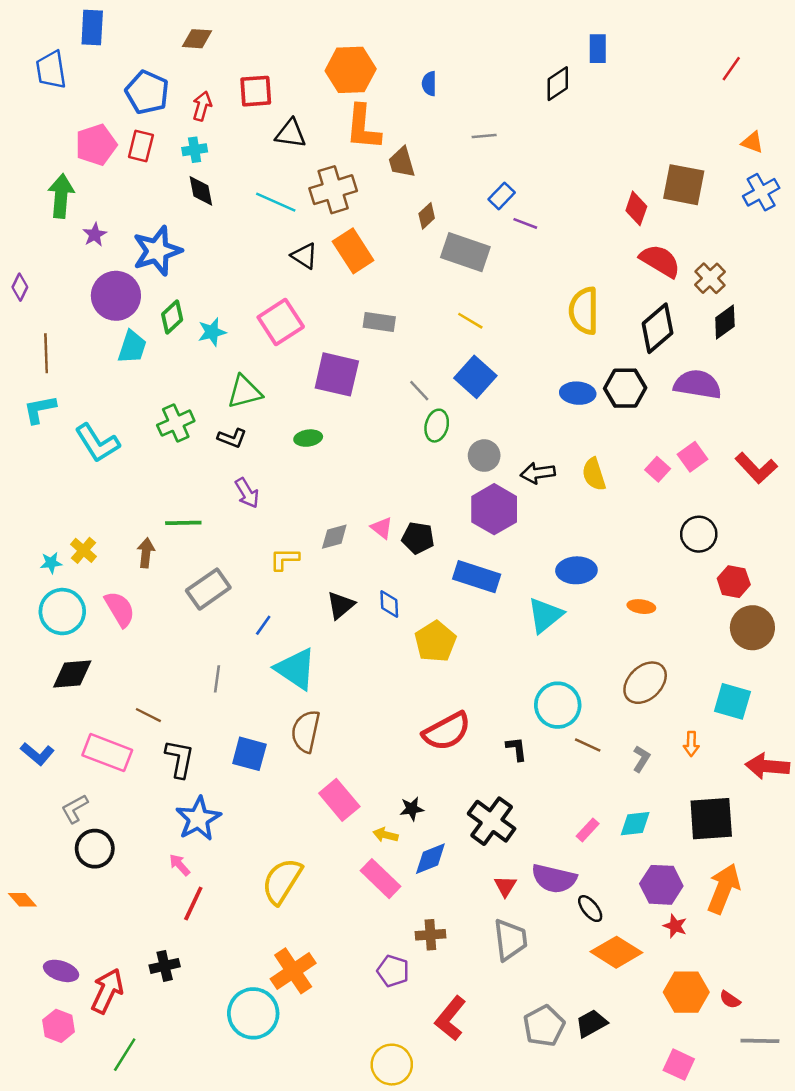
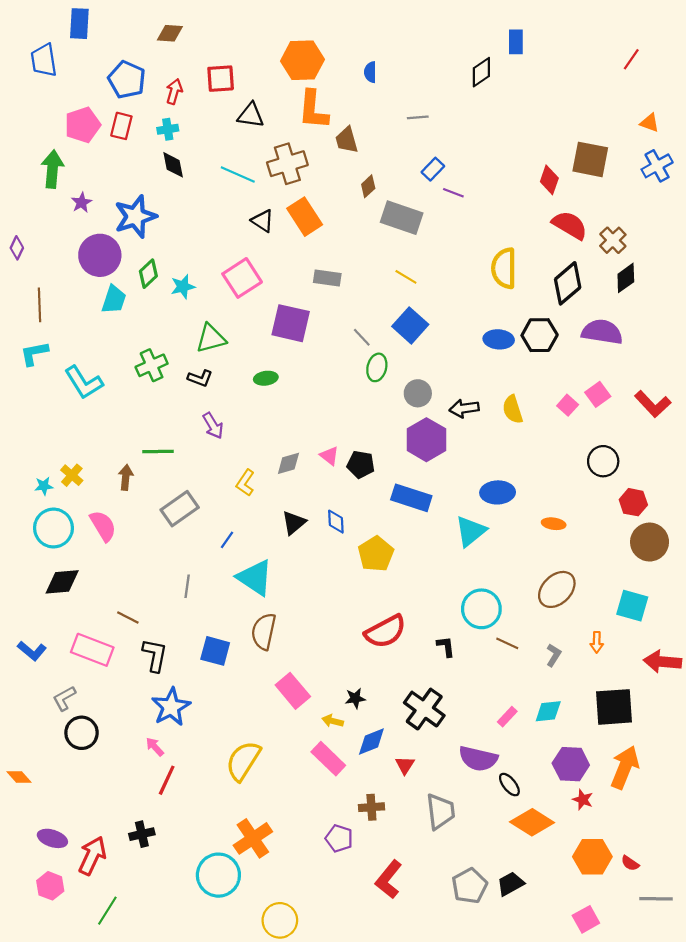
yellow L-shape: (284, 559) -> (245, 483), turned -56
red triangle: (505, 886) -> (405, 765), moved
yellow circle: (392, 1065) -> (280, 920), moved
pink square: (679, 1065) -> (586, 919), turned 36

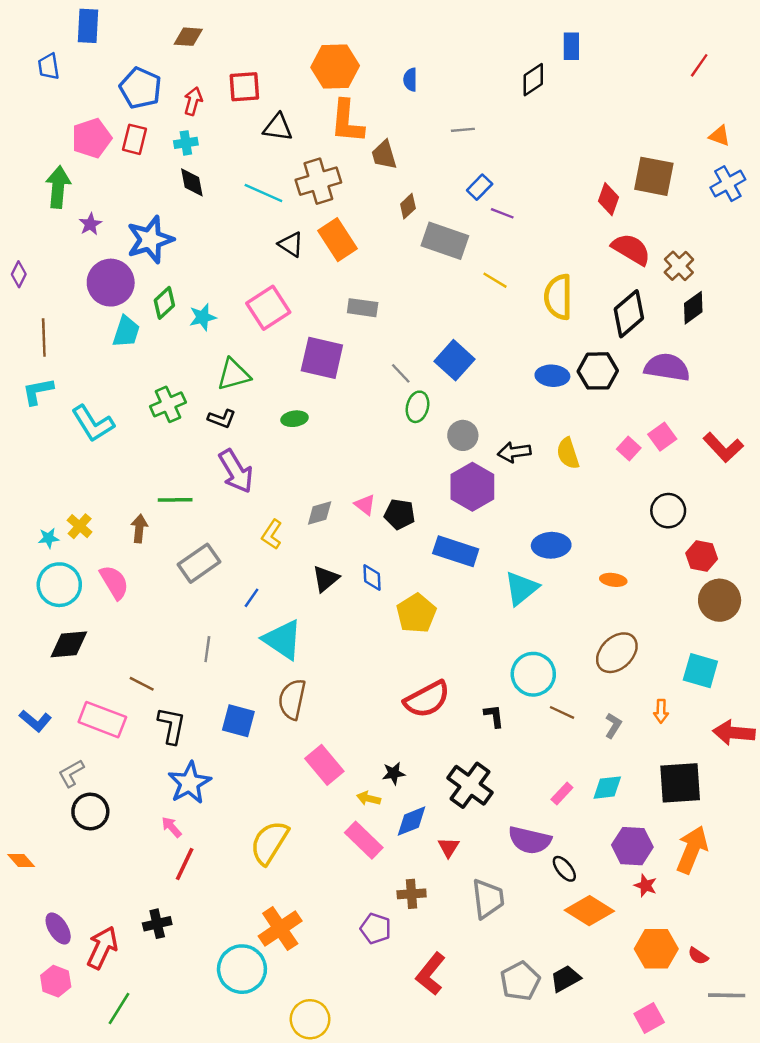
blue trapezoid: (44, 60) -> (49, 67), size x0.7
yellow line: (406, 277) -> (495, 280), moved
purple arrow: (213, 426) -> (236, 471), size x1.5
purple ellipse: (52, 838) -> (58, 929), turned 40

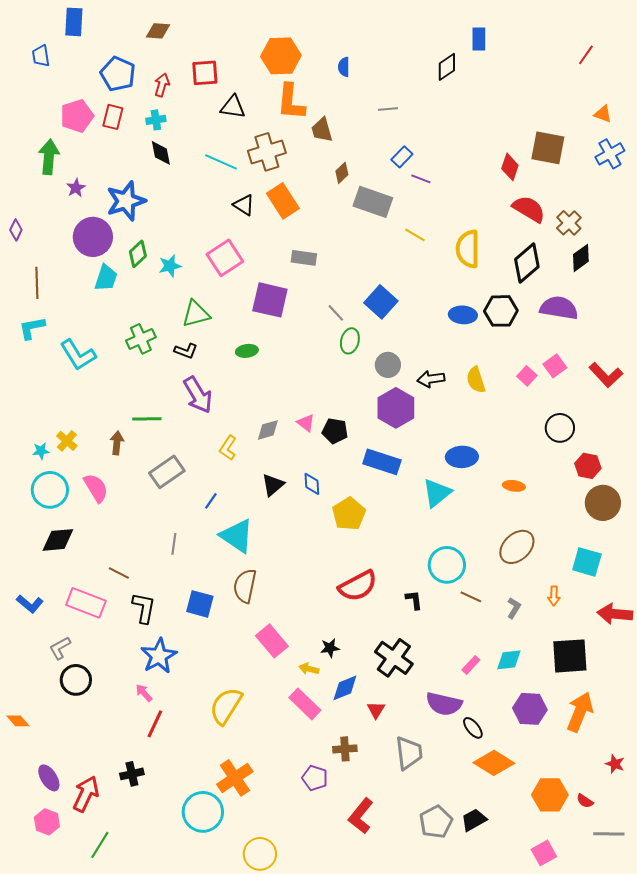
red star: (646, 886) -> (615, 764), moved

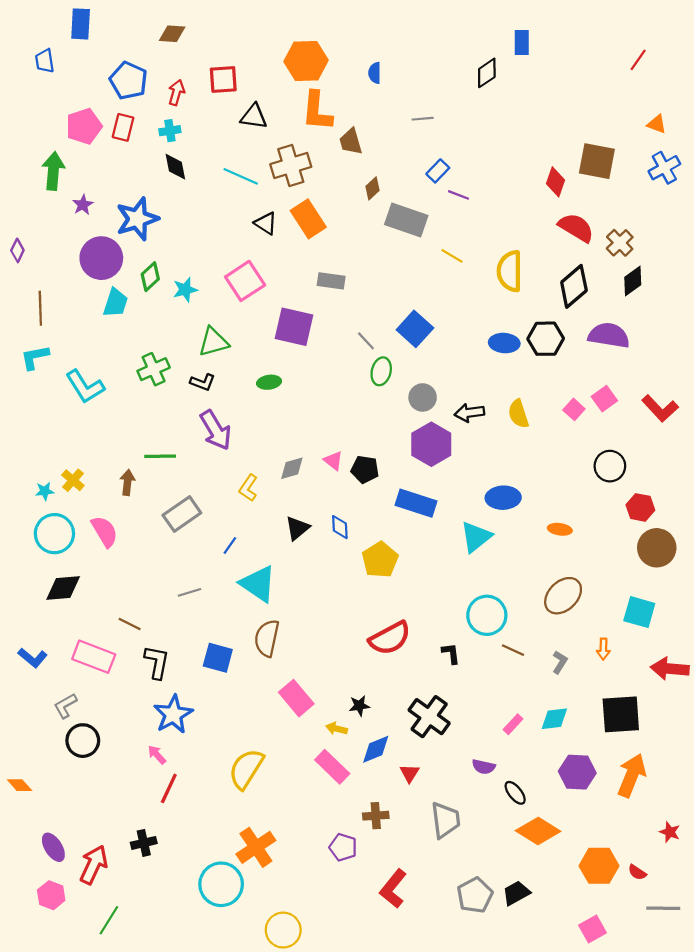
gray line: (174, 544) -> (190, 592), turned 65
purple semicircle: (444, 704) -> (484, 767), size x0.6

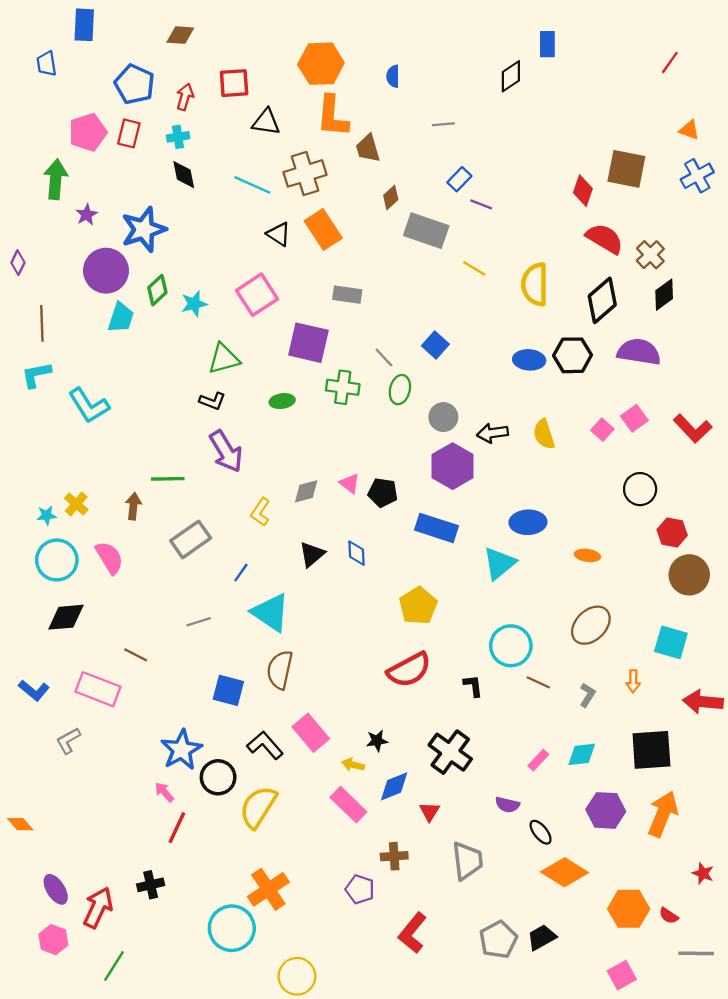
blue square: (415, 329) -> (435, 345), size x0.7
green cross: (154, 369) -> (343, 387), moved, turned 32
yellow pentagon: (380, 560) -> (418, 606), moved
black L-shape: (157, 662) -> (265, 745), moved, turned -52
black circle: (83, 741) -> (218, 777), moved

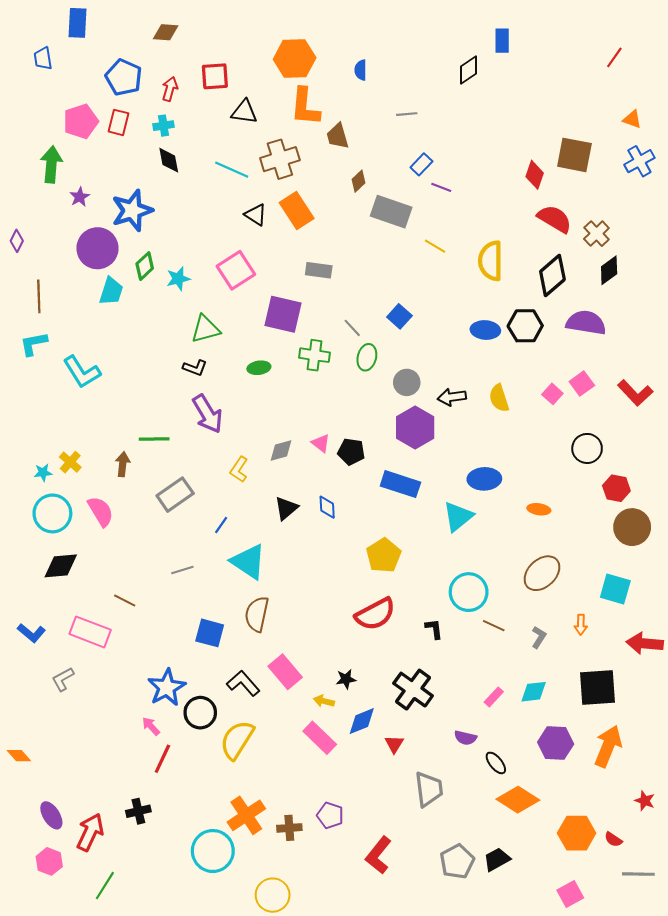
brown cross: (394, 856) -> (289, 828), moved

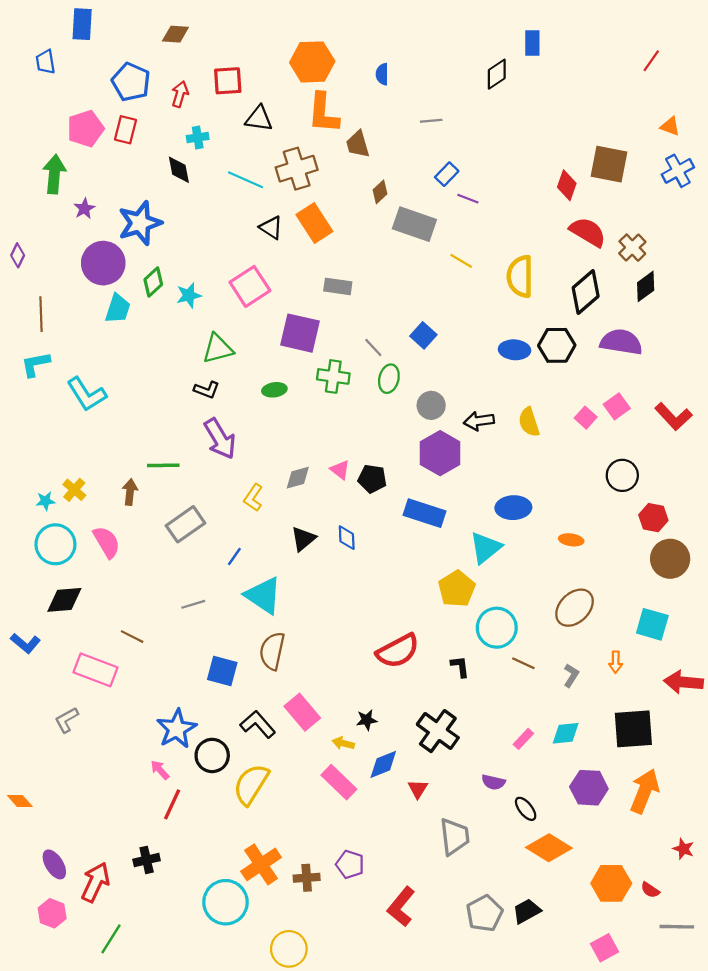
cyan cross: (164, 126) -> (198, 137), moved
yellow pentagon: (384, 555) -> (457, 589), moved
blue L-shape: (31, 633) -> (25, 643), moved

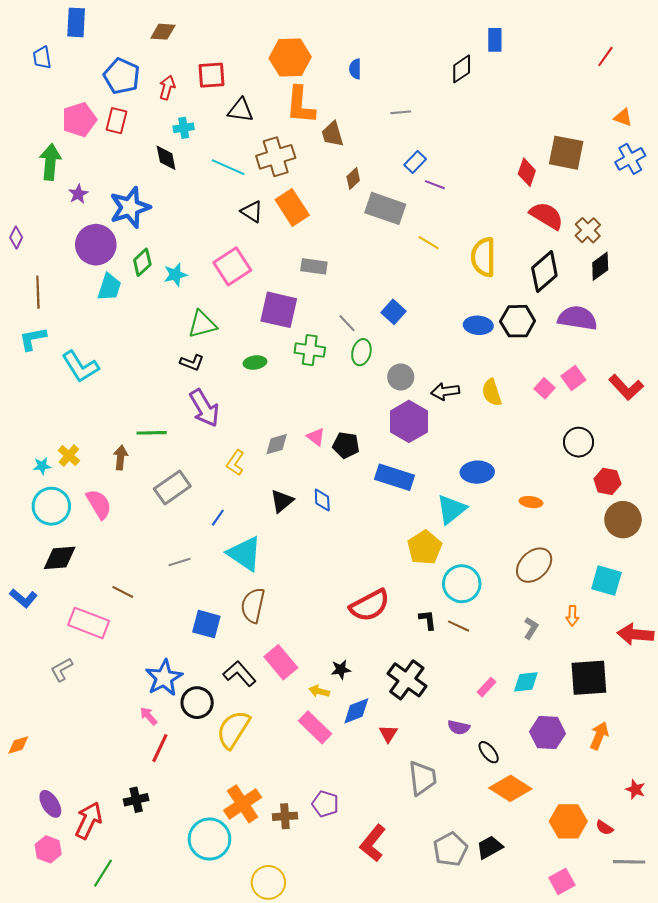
brown line: (523, 663) -> (459, 626), moved
orange arrow: (645, 791) -> (599, 736), size x0.7
orange diamond: (20, 801) -> (18, 745), turned -65

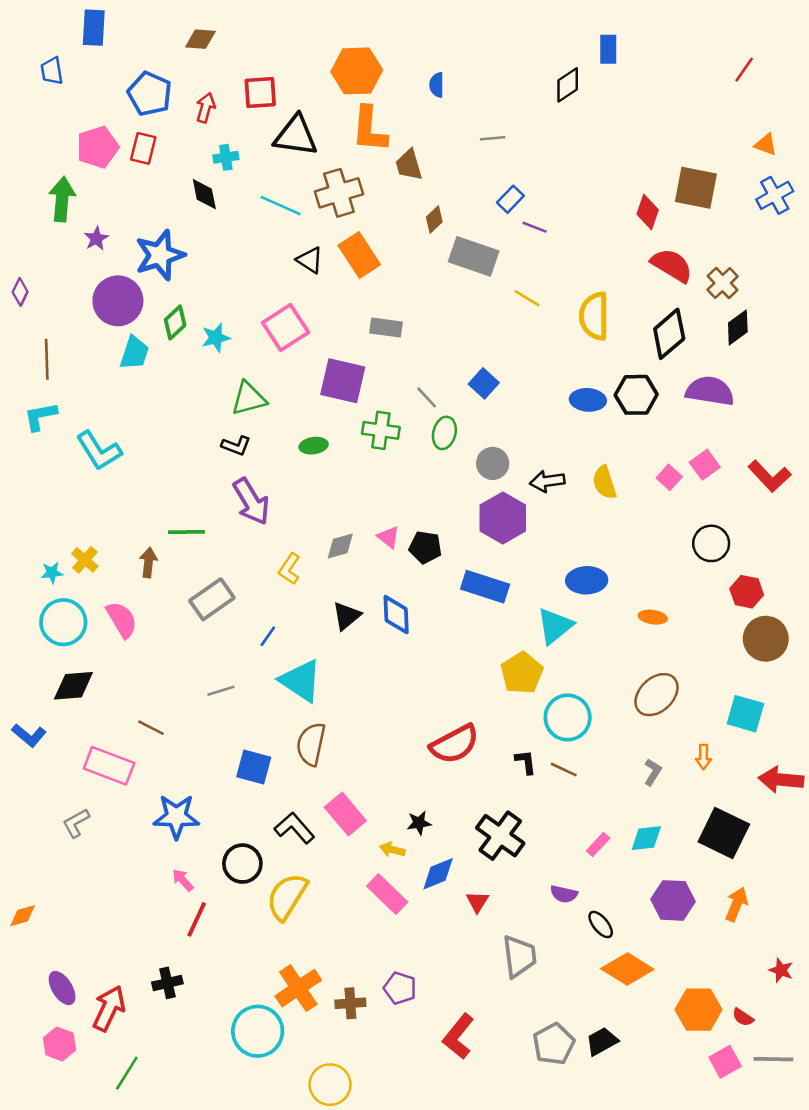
black triangle: (241, 110) -> (296, 136), size x1.4
blue diamond: (322, 500) -> (396, 615), size x1.4
blue star: (164, 678) -> (176, 817), moved, turned 30
black square: (589, 678) -> (724, 833), turned 30
pink square: (562, 881) -> (725, 1062), moved

